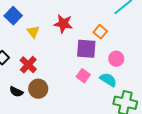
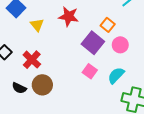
purple square: (86, 49) -> (93, 43), turned 35
pink circle: (116, 59) -> (120, 45), moved
cyan semicircle: (108, 80) -> (116, 75), turned -78

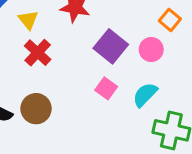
orange square: (108, 25) -> (170, 20), moved
red cross: (32, 60) -> (38, 53), moved

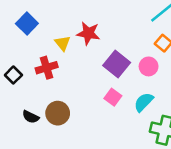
yellow triangle: (28, 20) -> (63, 43), moved
red cross: (38, 53) -> (47, 68), moved, turned 30

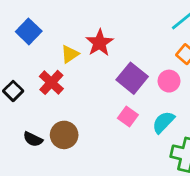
red star: (88, 33) -> (100, 43), turned 30
yellow triangle: (63, 43) -> (70, 54), turned 35
red cross: (47, 68) -> (51, 82), turned -30

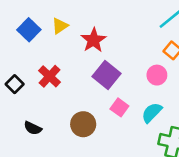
yellow triangle: (70, 54) -> (60, 26), moved
purple square: (132, 78) -> (106, 75), moved
brown circle: (64, 135) -> (83, 124), moved

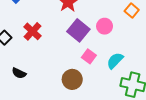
pink circle: (157, 75) -> (105, 26), moved
brown circle: (83, 124) -> (72, 79), moved

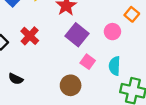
pink circle: (105, 26) -> (112, 32), moved
cyan semicircle: (115, 61) -> (115, 66), turned -42

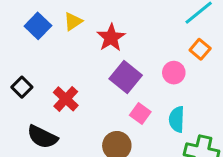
red cross: (30, 36) -> (66, 99), moved
black semicircle: (16, 79) -> (42, 137), size x1.5

